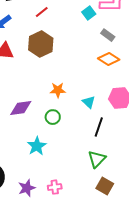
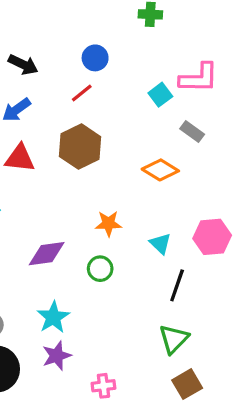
orange diamond: (109, 59) -> (160, 170), moved
cyan star: (37, 146) -> (53, 317), moved
brown square: (105, 186) -> (187, 384), turned 30
purple star: (27, 188) -> (57, 356), moved

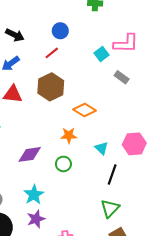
orange diamond: (160, 170) -> (85, 110), moved

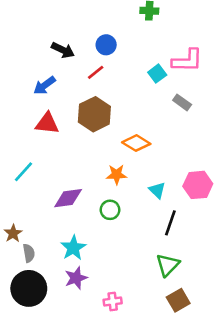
black arrow: (15, 35) -> (63, 50), moved

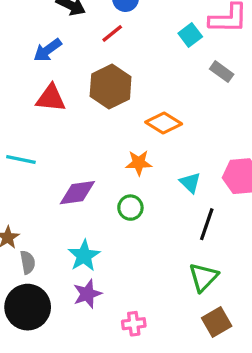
cyan line: (24, 172) -> (21, 159), turned 60

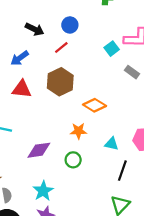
cyan triangle: (190, 183) -> (112, 144), turned -32

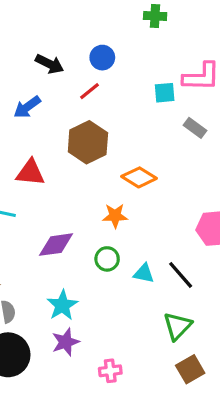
cyan square: (112, 49) -> (165, 93), turned 32
red triangle: (22, 89) -> (30, 173), moved
cyan triangle: (112, 144) -> (144, 273), moved
black line: (122, 171) -> (181, 275), turned -60

